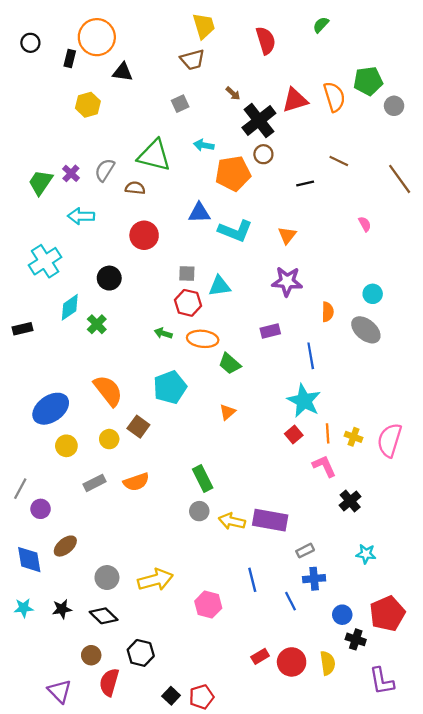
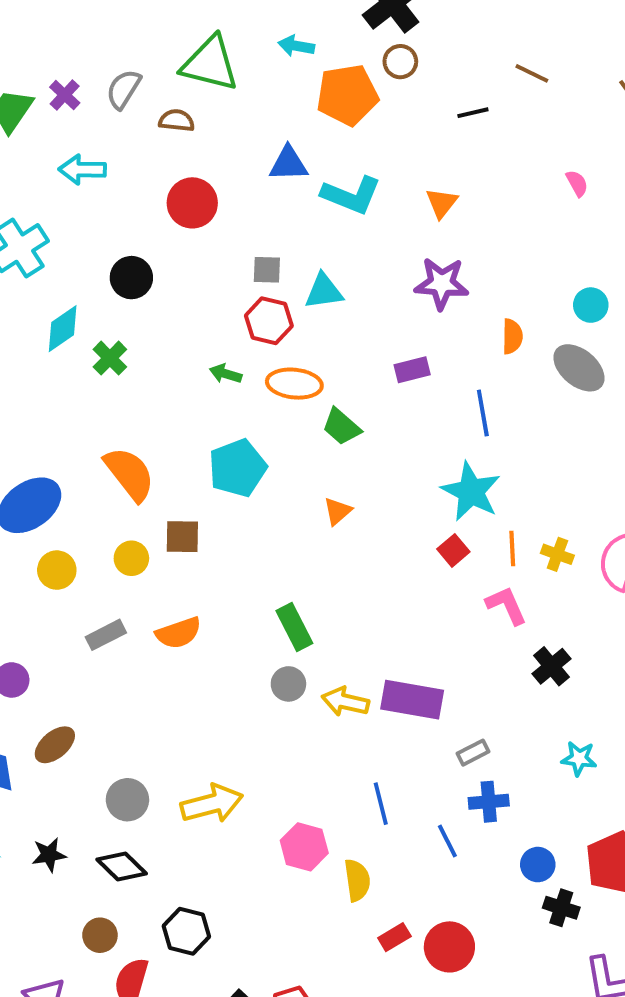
brown square: (138, 427) -> (182, 537), turned -35
yellow semicircle: (328, 663) -> (357, 880), moved

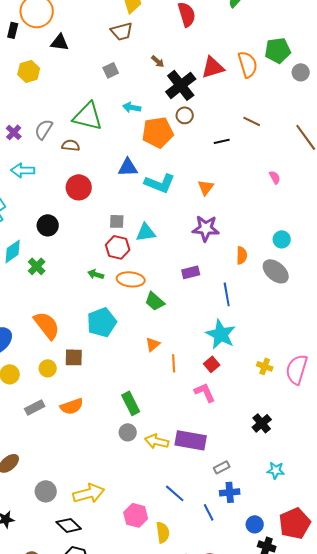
orange line: (512, 548) -> (174, 363), moved
pink L-shape: (506, 605) -> (205, 392), moved
blue line: (381, 804) -> (175, 493), turned -35
black diamond: (122, 866) -> (69, 525), moved

